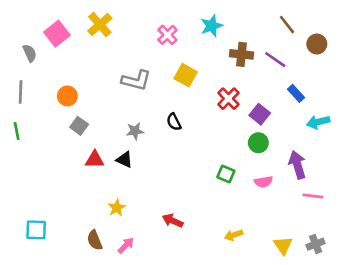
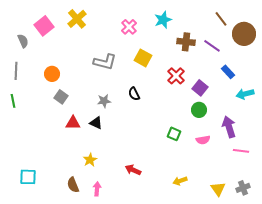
brown circle: (317, 44) -> (244, 34), size x1.5
pink arrow: (126, 245) -> (97, 189), turned -40

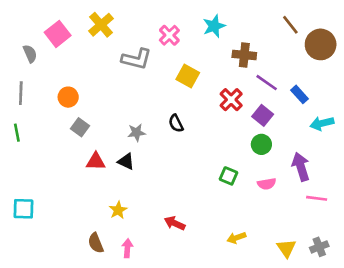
purple line: (212, 46) -> (267, 83), moved
gray L-shape: (105, 62) -> (137, 59), moved
cyan square: (28, 177) -> (23, 209), moved

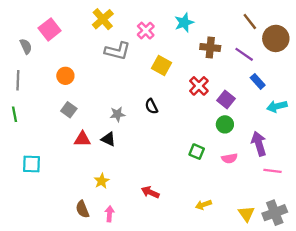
yellow cross: (101, 25) -> (103, 19), moved
purple line: (267, 83) -> (244, 54), moved
orange circle: (68, 97) -> (65, 76), moved
cyan square: (23, 209) -> (31, 164), moved
gray cross: (319, 247) -> (275, 213), size x1.5

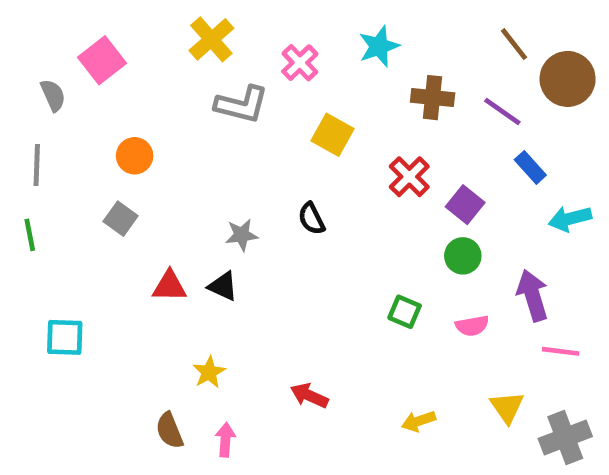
gray square: (69, 110) -> (121, 219), moved
yellow triangle: (246, 214) -> (507, 407), moved

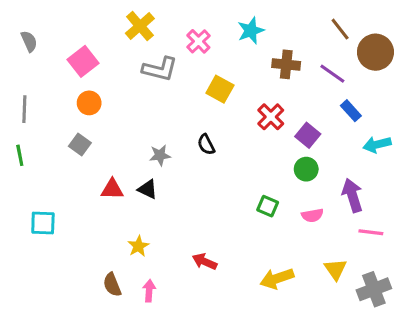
pink square: (102, 60) -> (83, 61), moved
gray semicircle: (53, 95) -> (29, 41), moved
yellow arrow: (419, 421) -> (277, 278), size x1.5

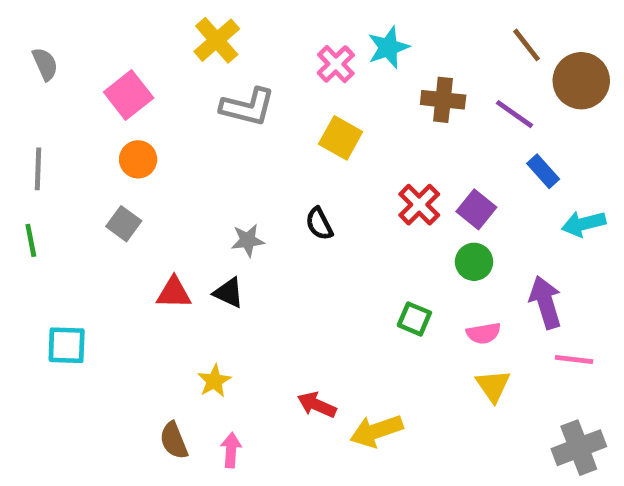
pink cross: (198, 41) -> (336, 64), moved
red cross: (271, 117) -> (419, 205), moved
yellow triangle: (335, 269) -> (493, 386), moved
yellow arrow: (277, 278) -> (376, 431), moved

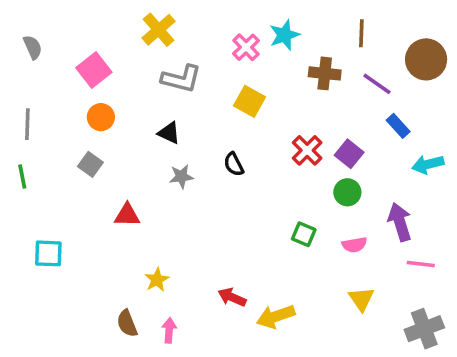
brown line: (526, 45) -> (361, 33), moved, turned 40
black triangle: (229, 293) -> (169, 133), moved
yellow triangle: (493, 386) -> (361, 299), moved

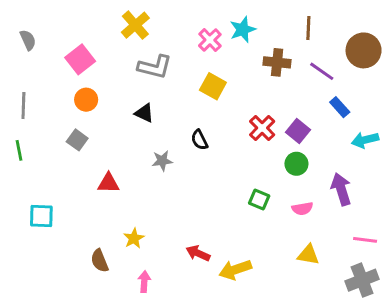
gray star: (181, 177) -> (162, 161), moved
pink line: (421, 264) -> (365, 240), moved
yellow triangle: (361, 299) -> (308, 255), turned -45
brown semicircle: (127, 323) -> (100, 261), moved

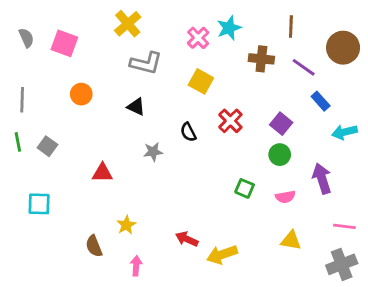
pink square: (80, 59) -> (64, 43), moved, turned -32
red cross: (262, 128) -> (230, 121), moved
gray square: (77, 140) -> (47, 146), moved

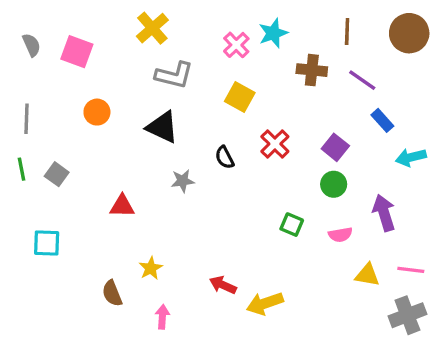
brown circle: (343, 48) -> (409, 33), moved
black triangle: (136, 107) -> (162, 127), size x1.5
yellow triangle: (291, 240) -> (367, 275), moved

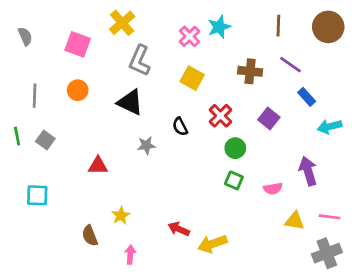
pink square: (77, 52) -> (78, 44), moved
brown cross: (312, 70) -> (250, 71), moved
gray L-shape: (174, 75) -> (140, 61), turned 100
gray line: (26, 119) -> (35, 96), moved
green circle: (334, 184) -> (235, 148), moved

